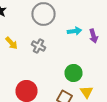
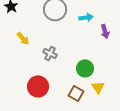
cyan arrow: (74, 31) -> (86, 17), moved
gray cross: (38, 46) -> (50, 53), moved

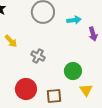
brown square: (76, 93) -> (54, 96), moved, turned -35

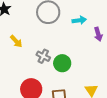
green circle: (73, 71) -> (62, 63), moved

